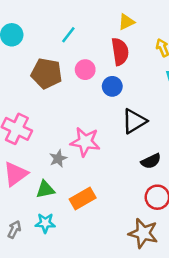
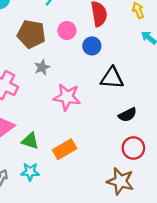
black triangle: (134, 121) -> (112, 78), turned 35
gray star: (58, 159) -> (42, 67), moved
green triangle: (45, 189) -> (30, 141), turned 30

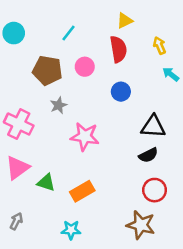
blue circle: (92, 46) -> (121, 92), moved
black triangle: (112, 78) -> (153, 127), moved
cyan star: (30, 172) -> (71, 230), moved

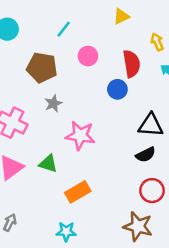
red semicircle: (118, 49) -> (131, 64), moved
pink circle: (85, 67) -> (88, 56), moved
green triangle: (46, 183) -> (48, 164), moved

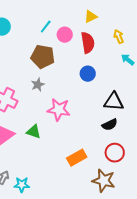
pink circle: (88, 56) -> (65, 35), moved
red semicircle: (131, 64) -> (88, 43), moved
brown pentagon: (42, 68) -> (43, 57), moved
orange rectangle: (78, 192) -> (77, 158), moved
cyan star: (66, 232) -> (22, 185), moved

